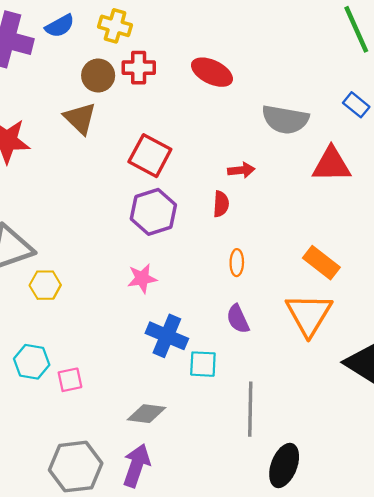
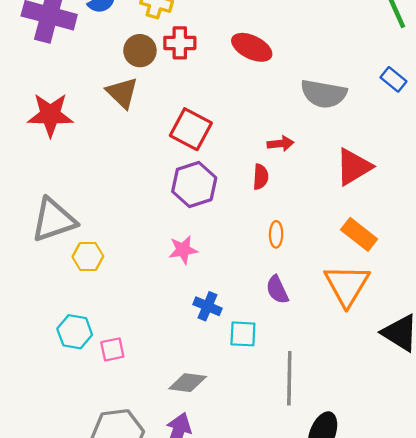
red triangle: (331, 165) -> (354, 167), moved, turned -30
blue cross: (167, 336) -> (207, 306), size x0.7

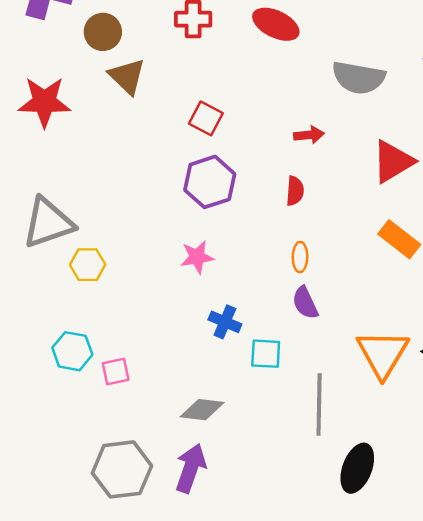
brown circle: (140, 51) -> (103, 32), moved
red square: (191, 129) -> (206, 118), size x0.7
red semicircle: (261, 177) -> (295, 191), moved
orange ellipse: (276, 234) -> (300, 257), moved
orange triangle: (347, 285) -> (383, 354), moved

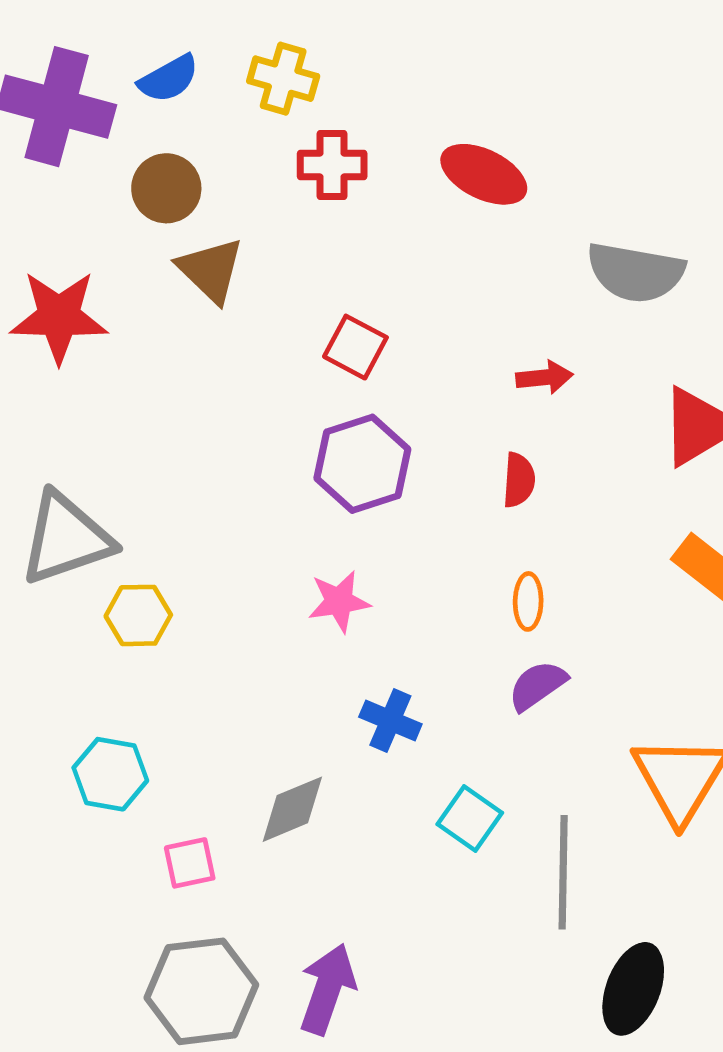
purple semicircle: (305, 303) -> (537, 685), turned 80
cyan square: (266, 354) -> (470, 819), moved, turned 32
pink square: (116, 371) -> (190, 863), moved
gray diamond: (202, 410) -> (292, 809), moved, turned -30

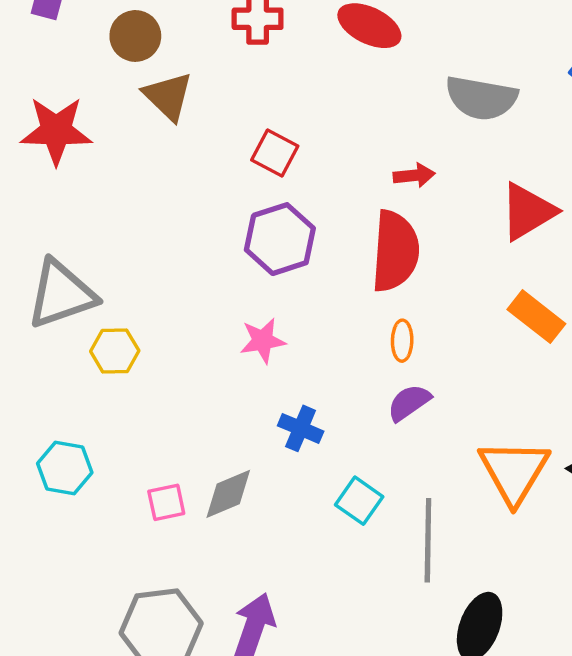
red semicircle: (519, 480) -> (395, 251), size x2.0
cyan hexagon: (110, 774) -> (65, 468), moved
pink square: (190, 863) -> (166, 502), moved

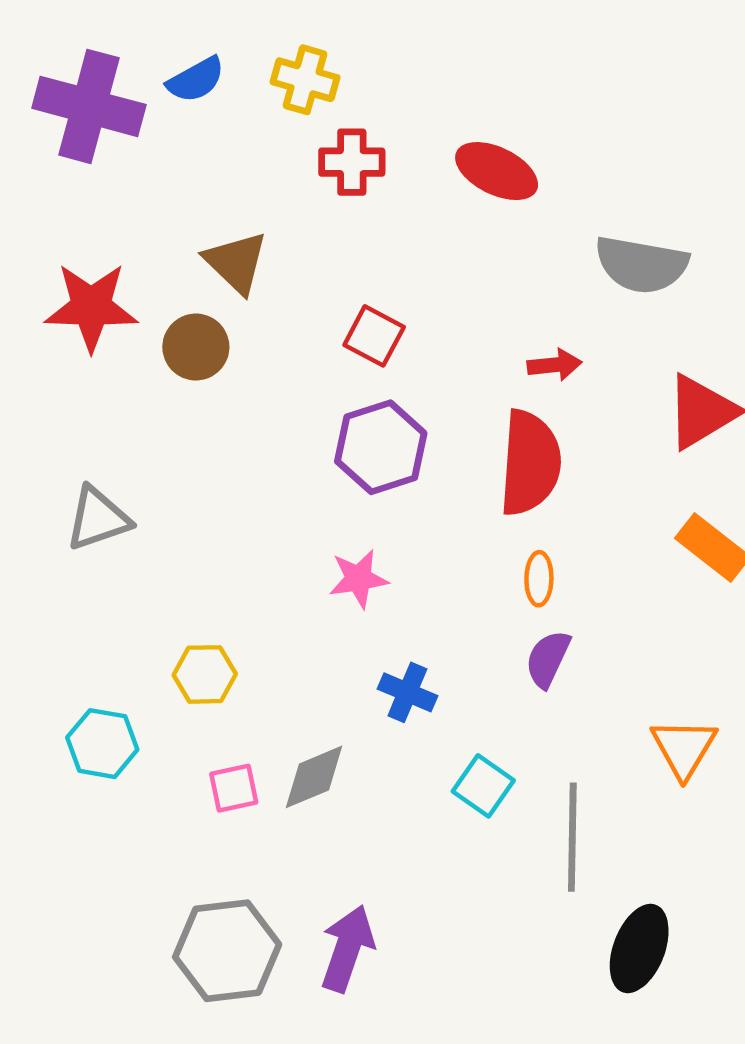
brown circle: (135, 36) -> (196, 347), moved
gray triangle: (61, 294) -> (98, 519), size x0.7
yellow hexagon: (115, 351) -> (205, 674), moved
purple semicircle: (409, 403) -> (548, 659), turned -30
orange triangle: (514, 471) -> (684, 748), size x0.7

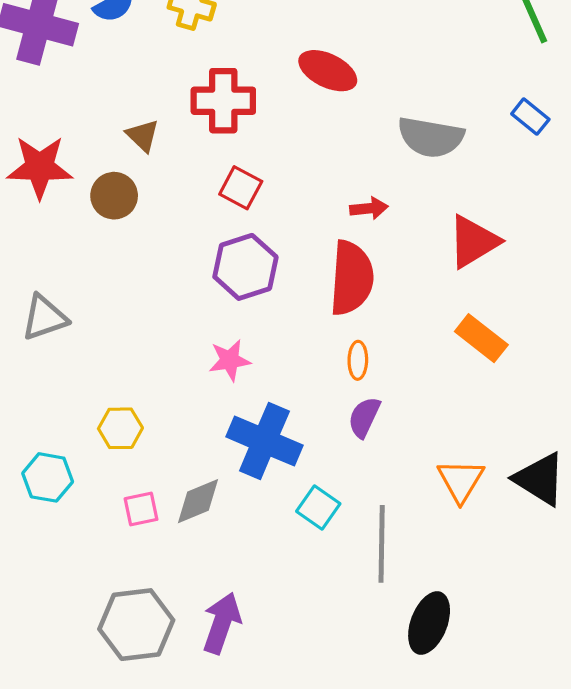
red cross: (352, 162) -> (223, 101), moved, size x1.4
brown triangle: (236, 262) -> (143, 136), size x0.7
blue cross: (407, 692) -> (264, 441), size x1.8

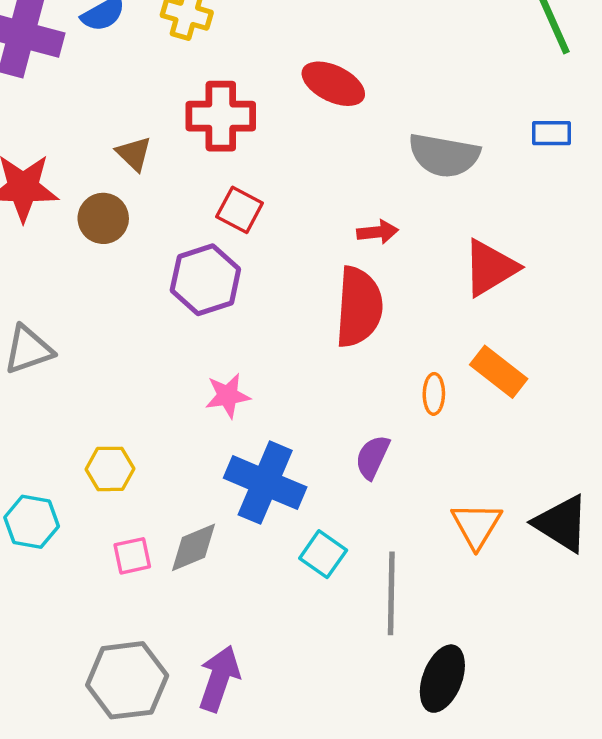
blue rectangle: (530, 117) -> (551, 133), turned -39
purple hexagon: (245, 267) -> (205, 280), moved
orange ellipse: (358, 360) -> (434, 394), moved

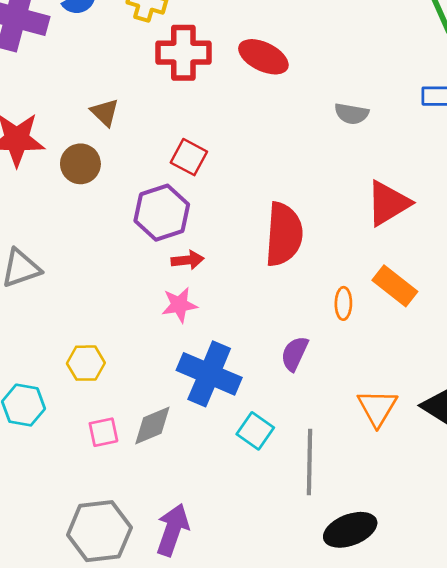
red cross: (221, 116) -> (183, 53), moved
gray semicircle: (444, 155) -> (352, 114), size x0.6
red arrow: (378, 232) -> (188, 260), moved
black ellipse: (442, 679) -> (350, 530), turned 48

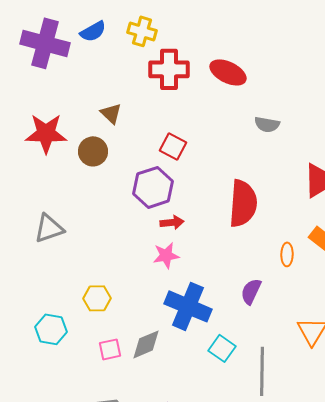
gray semicircle: (352, 114) -> (267, 124), moved

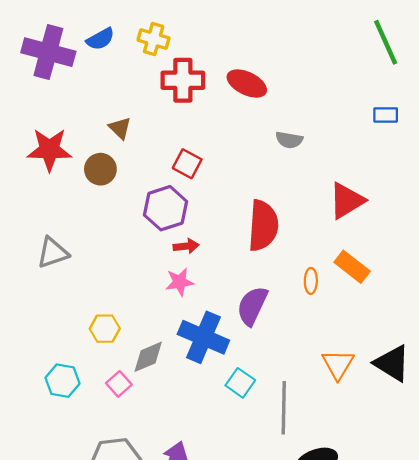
purple semicircle: (251, 291) -> (252, 306), moved, size x1.4
cyan hexagon: (51, 329) -> (62, 381), moved
gray diamond: (146, 344) -> (148, 357), moved
pink square: (110, 349) -> (119, 384), turned -30

